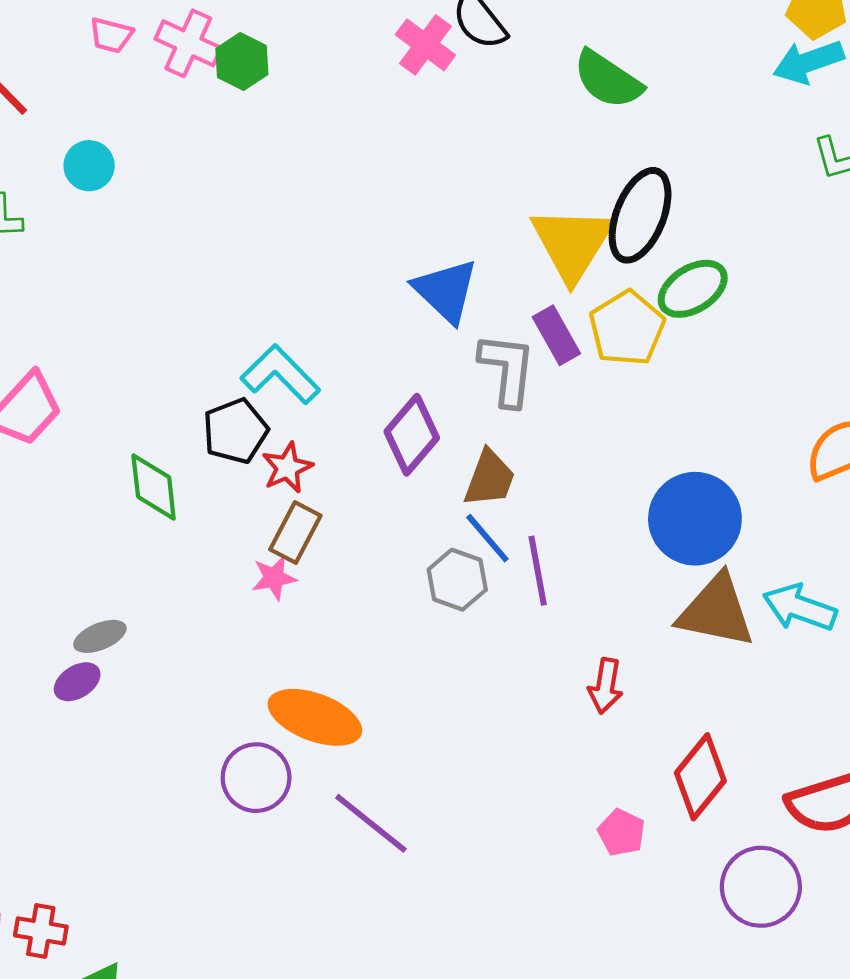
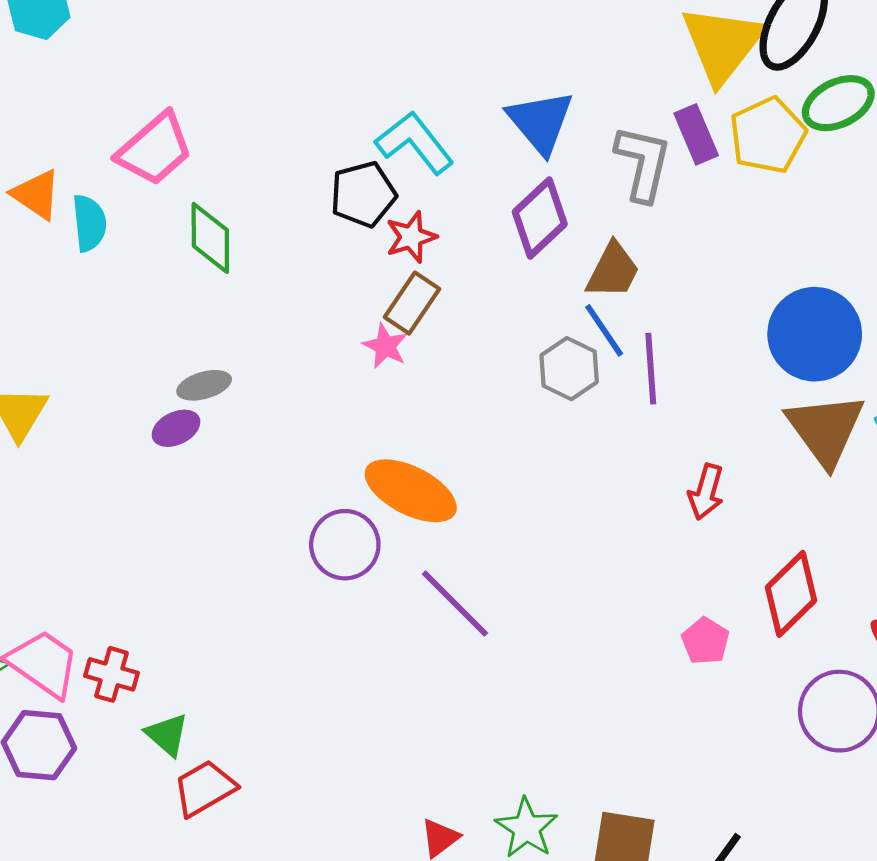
blue triangle: (446, 291) -> (540, 122), moved
green diamond: (154, 487) -> (210, 238), moved
pink star: (274, 578) -> (385, 346), turned 30
brown triangle: (716, 611) -> (825, 429), turned 36

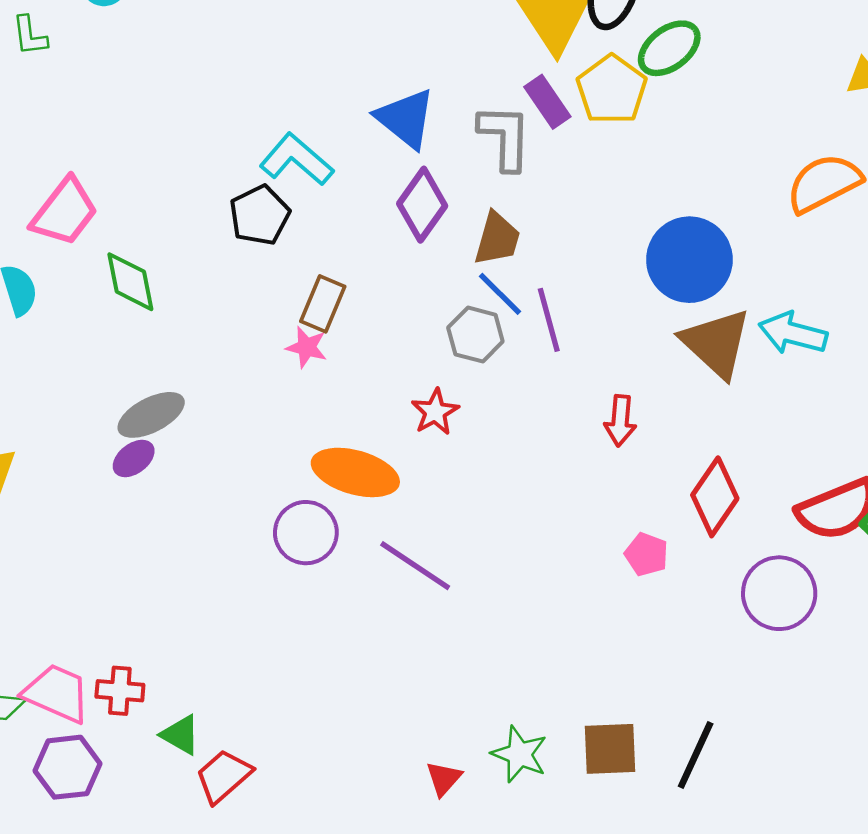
red star: (411, 237) -> (435, 412), moved
gray ellipse: (204, 385) -> (151, 415), size x1.4

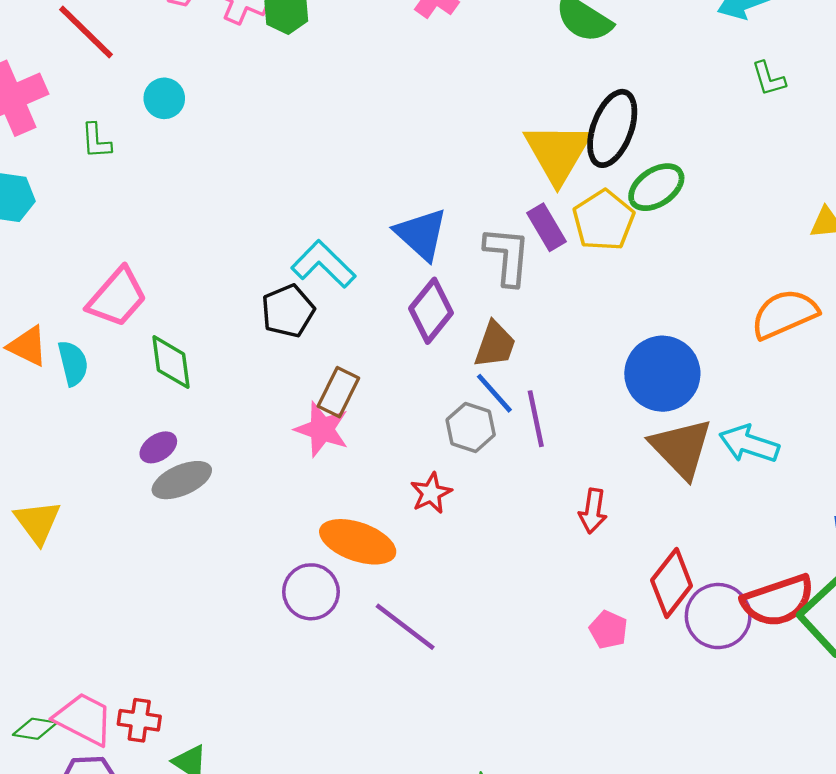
pink star: (307, 347) -> (322, 429), size x1.5
purple ellipse: (134, 459) -> (158, 447), moved
purple circle: (779, 593) -> (718, 616), moved

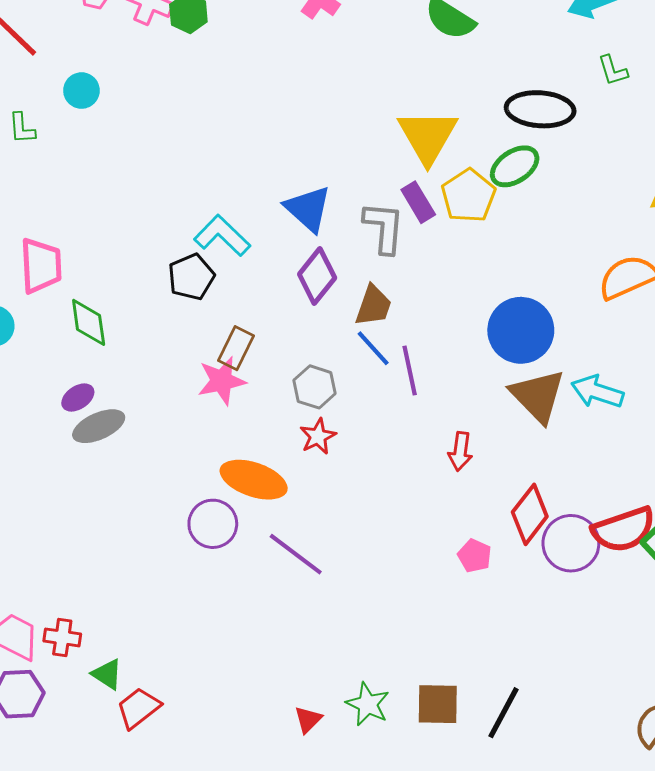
black ellipse: (612, 128) -> (540, 109), moved, turned 74
pink trapezoid: (117, 297) -> (41, 266), turned -44
gray hexagon: (471, 427) -> (315, 387), moved
pink star: (322, 429) -> (222, 381), turned -30

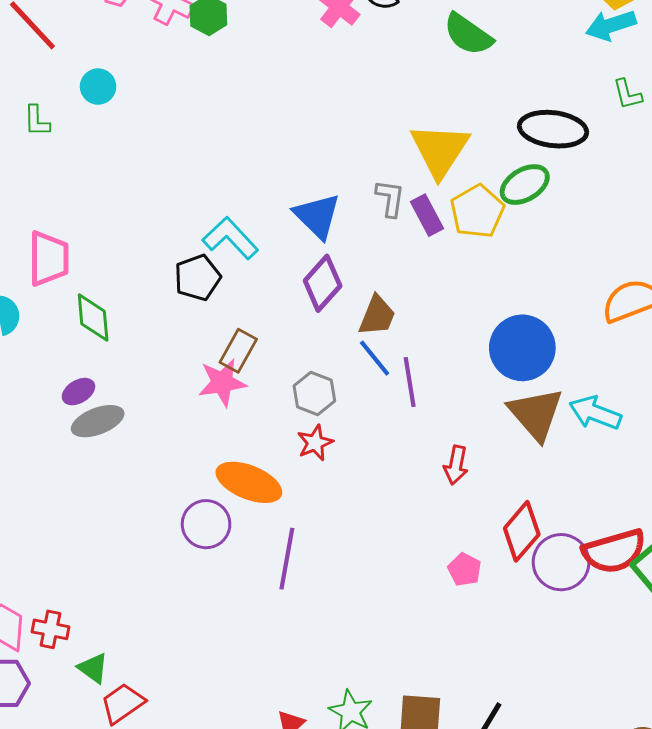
gray L-shape: (384, 228) -> (390, 198), moved, size x0.7
purple line: (296, 554) -> (287, 559), turned 60

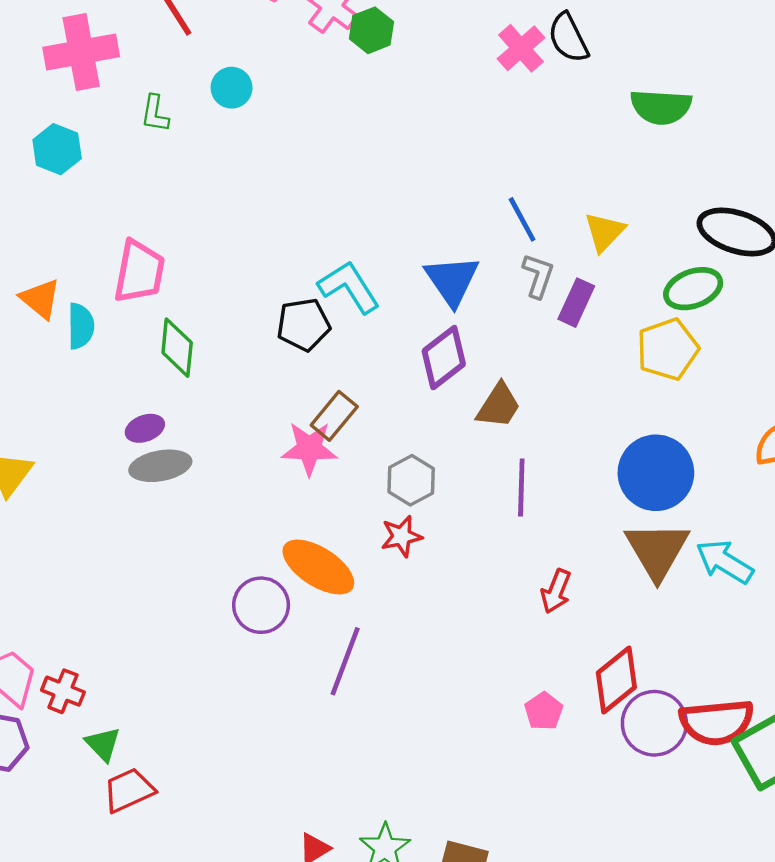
green semicircle: (468, 34) -> (661, 107), turned -42
yellow triangle: (440, 150) -> (604, 232), size x0.6
yellow pentagon: (477, 211) -> (668, 349), moved
purple rectangle: (427, 215) -> (576, 303), turned 42
blue line: (375, 358) -> (522, 219), moved

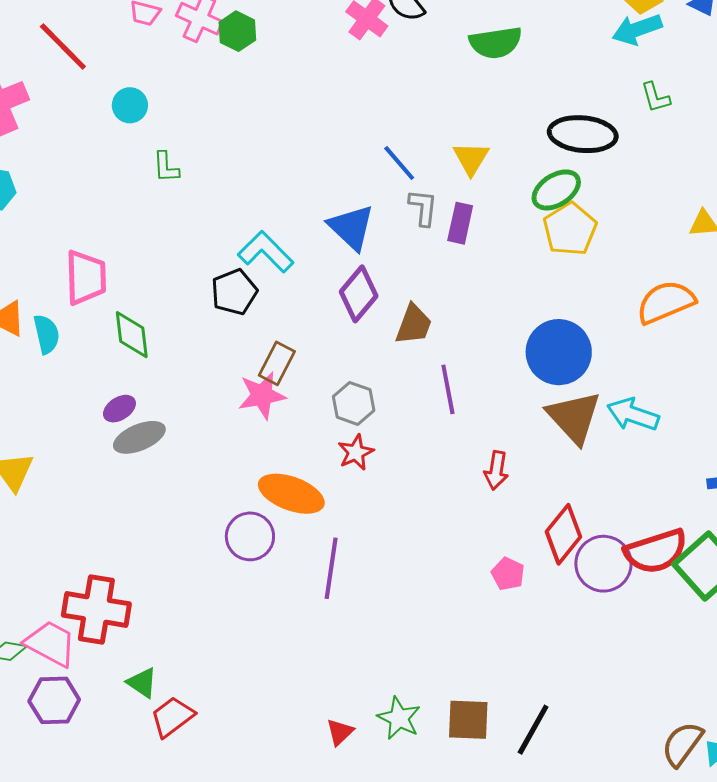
green L-shape: (155, 114) -> (166, 167), moved
yellow pentagon: (668, 349) -> (570, 229), moved
red cross: (63, 691) -> (96, 609), moved, size x1.8

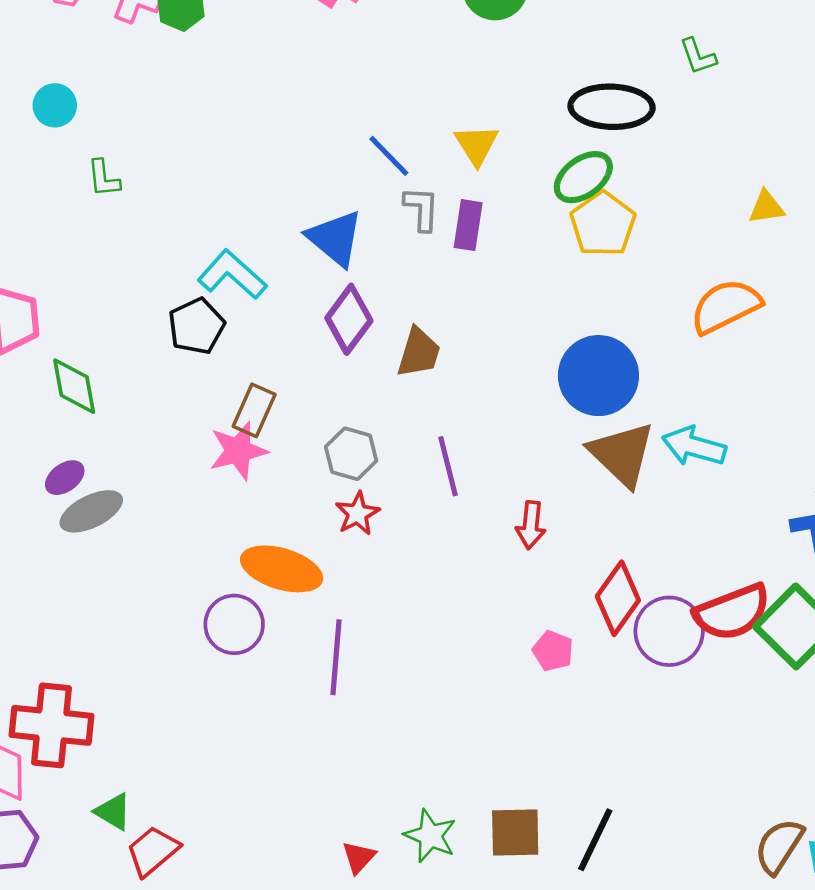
purple line: (448, 389) -> (448, 466), moved

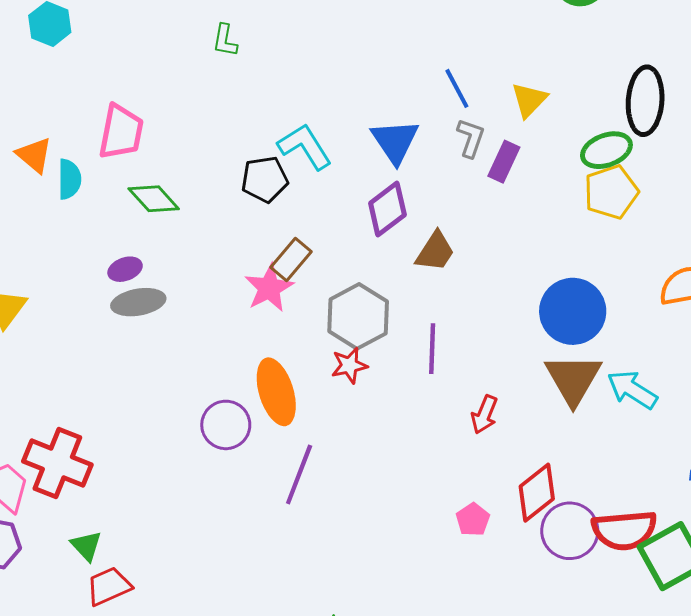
black ellipse: (612, 107) -> (645, 101), turned 76
green diamond: (74, 386) -> (154, 199), turned -48
pink star: (238, 451) -> (269, 288), turned -30
gray hexagon: (351, 454) -> (358, 316), size x1.5
orange ellipse: (282, 569) -> (276, 392), turned 40

